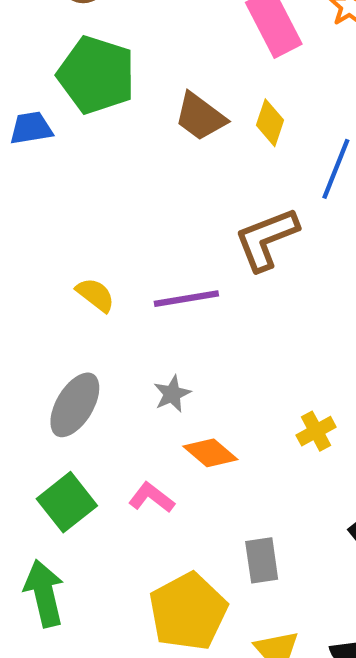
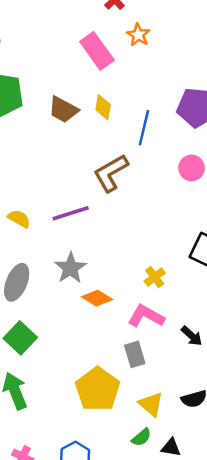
gray star: (172, 394) -> (70, 268), size x1.5
pink L-shape: (151, 498) -> (146, 316), moved, size x1.4

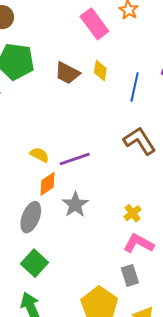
brown L-shape: (111, 173) -> (140, 141), moved, turned 88
yellow semicircle: (19, 219) -> (40, 155), moved
yellow cross: (155, 277) -> (133, 213), moved
orange diamond: (97, 298) -> (47, 184), moved, turned -65

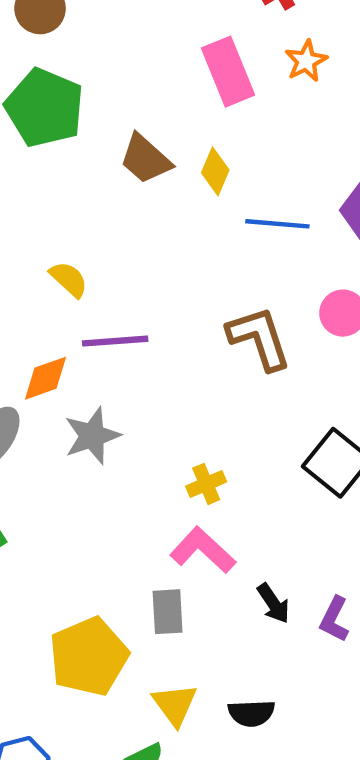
blue line: (135, 87) -> (277, 224), turned 68
yellow semicircle: (40, 155) -> (69, 279), moved

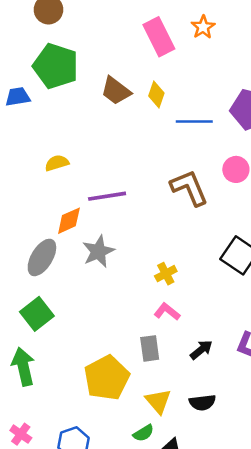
yellow semicircle: (69, 279) -> (57, 163), moved, turned -55
pink L-shape: (203, 550) -> (167, 312), size x0.7
black arrow: (273, 603) -> (201, 350), moved, turned -90

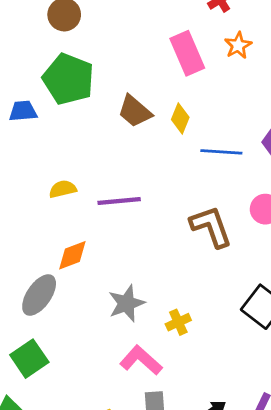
purple line: (107, 196) -> (119, 201), moved
gray star: (98, 251) -> (126, 303), moved
pink L-shape: (167, 312) -> (141, 360), moved, size x1.4

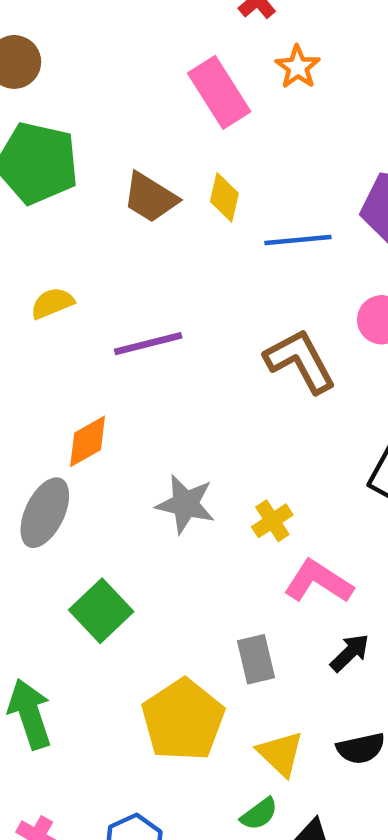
yellow semicircle: (63, 189) -> (52, 303), moved
gray star: (126, 303) -> (185, 504), turned -30
green square: (29, 359) -> (101, 611), moved
pink L-shape: (141, 360) -> (318, 582), moved

